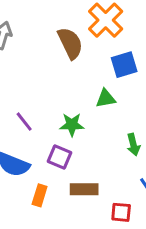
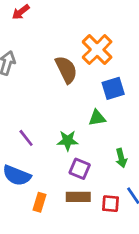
purple square: (60, 157) -> (80, 169), moved
red square: (121, 212) -> (110, 204), moved

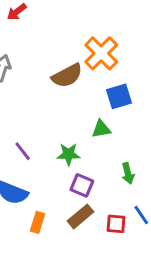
brown semicircle: (66, 70) -> (67, 76), turned 88
brown rectangle: (78, 197) -> (80, 216), turned -40

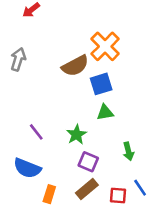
blue square: (119, 96) -> (101, 84), moved
green star: (69, 154) -> (77, 135), turned -30

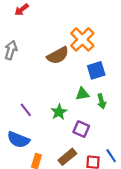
blue square: (101, 84) -> (96, 70), moved
green arrow: (128, 151) -> (102, 101), moved
purple square: (88, 162) -> (81, 129), moved

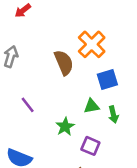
brown semicircle: (58, 55) -> (64, 63), turned -85
purple line: (26, 110) -> (28, 105), moved

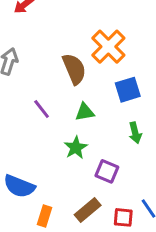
purple line: (28, 105) -> (42, 109), moved
green triangle: (92, 106) -> (85, 112), moved

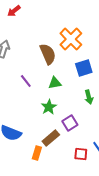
purple square: (107, 171) -> (70, 123), turned 35
brown rectangle: (88, 210) -> (51, 138), moved
orange rectangle: (45, 216) -> (37, 153), moved

